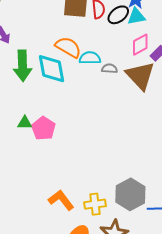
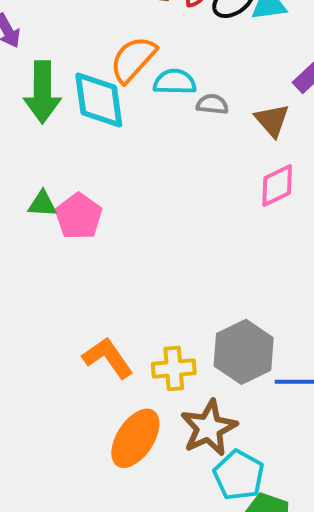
pink diamond: (140, 45) -> (277, 185), moved
orange semicircle: (68, 47) -> (133, 59), turned -80
brown triangle: (140, 76) -> (272, 120), size x0.6

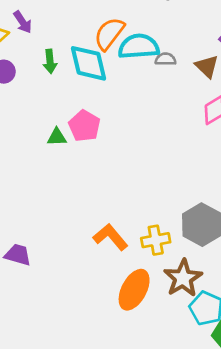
cyan semicircle: (175, 82) -> (139, 46), size x1.4
green arrow: (42, 92) -> (50, 61), size x0.6
pink pentagon: (79, 216) -> (84, 126), moved

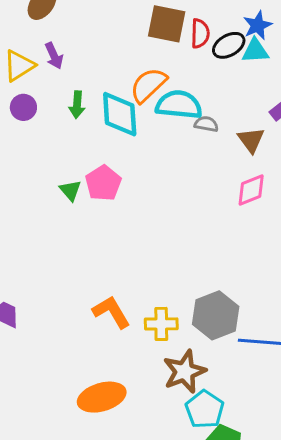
green triangle: (57, 137) -> (70, 190), turned 42
orange ellipse: (134, 290) -> (102, 397), moved, turned 36

